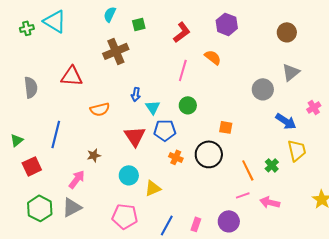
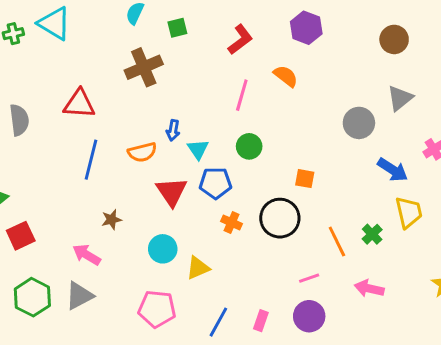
orange semicircle: (100, 109) -> (142, 152), moved
blue line: (56, 134) -> (91, 160), moved
pink arrow: (77, 179) -> (87, 255), turned -96
pink line: (243, 195) -> (309, 278), moved

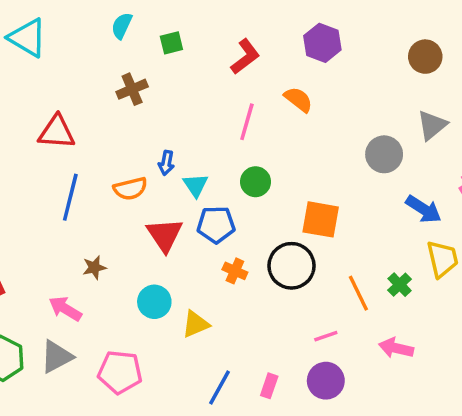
brown cross: (144, 67) -> (132, 89), size x0.7
orange square: (305, 179) -> (321, 219), size x1.6
pink pentagon: (157, 309) -> (120, 372), moved

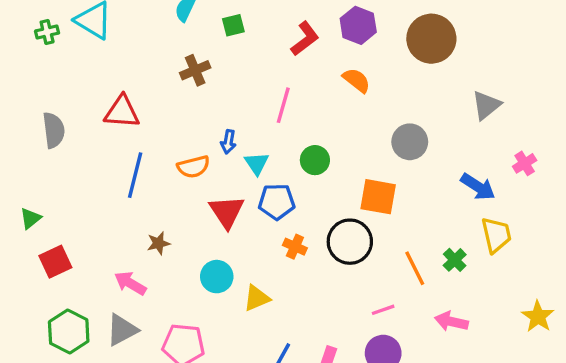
purple hexagon: (322, 43) -> (358, 25), moved
brown circle: (425, 57) -> (431, 39), moved, size x1.5
pink line: (247, 122) -> (283, 105), moved
gray circle: (384, 154) -> (410, 142), moved

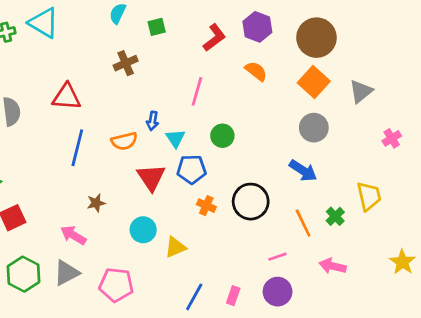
gray circle: (410, 142) -> (314, 128), moved
blue arrow: (478, 187) -> (303, 171), moved
orange square: (378, 197) -> (314, 82), moved, turned 32

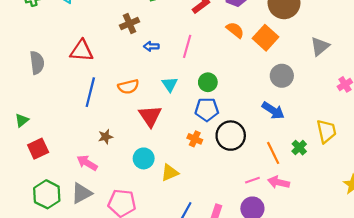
orange square: (314, 82) -> (265, 38), moved
blue arrow: (153, 121) -> (151, 46), moved, turned 80
blue pentagon: (192, 169) -> (207, 109), moved
pink arrow: (333, 266) -> (279, 182), moved

